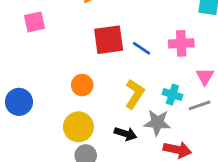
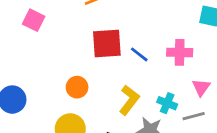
pink square: (35, 22) -> (34, 20), turned 35

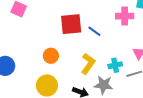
pink cross: (180, 52) -> (125, 16), moved
cyan cross: (167, 103) -> (115, 65), turned -32

